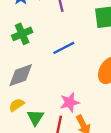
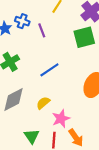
yellow semicircle: (17, 105) -> (43, 103), moved

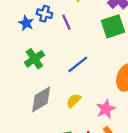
pink star: (61, 119) -> (106, 109), moved

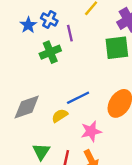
green cross: (34, 59) -> (50, 52), moved
blue line: (78, 64) -> (78, 98), moved

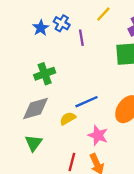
green cross: (50, 52) -> (45, 74), moved
pink star: (91, 131) -> (98, 135), turned 30
green triangle: (41, 152) -> (34, 143), moved

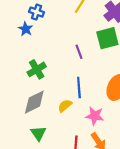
blue cross: (62, 23) -> (37, 12), moved
purple line: (81, 38) -> (79, 52), moved
blue line: (87, 102) -> (79, 88), turned -60

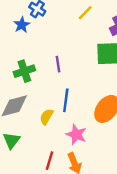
purple line: (79, 52) -> (58, 64), moved
yellow semicircle: (65, 106) -> (46, 117), turned -32

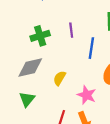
blue line: (66, 100) -> (91, 48), moved

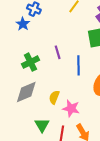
pink star: (87, 95) -> (71, 108), moved
green triangle: (27, 99) -> (42, 125), moved

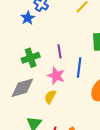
pink star: (71, 108) -> (56, 76), moved

